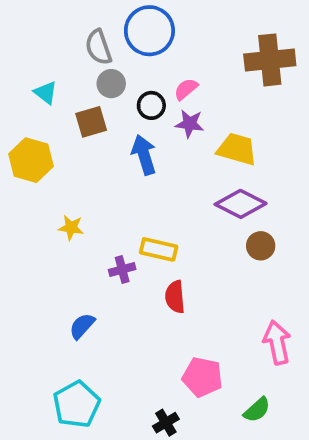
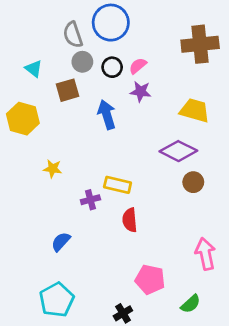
black circle: (151, 105) -> (112, 67), moved
yellow trapezoid: (237, 149) -> (195, 110), moved

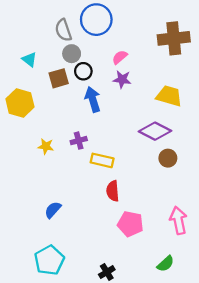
black circle: (112, 67) -> (83, 71), moved
purple cross: (90, 200) -> (79, 141), moved
pink pentagon: (150, 280) -> (130, 224), moved

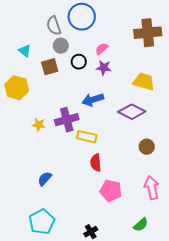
black circle: (83, 71) -> (79, 62), moved
blue arrow: (93, 99) -> (93, 100), moved, turned -90
purple cross: (79, 141) -> (67, 120), size x1.6
brown circle: (168, 158) -> (147, 147), moved

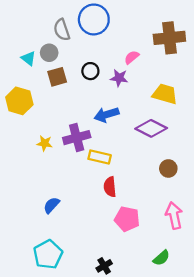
gray circle: (61, 46) -> (49, 53), moved
pink semicircle: (102, 49) -> (132, 57), moved

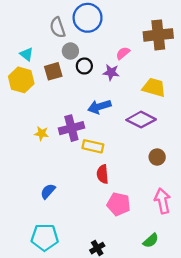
gray circle: (49, 53) -> (70, 51), moved
yellow hexagon: (19, 101) -> (21, 80), moved
cyan pentagon: (48, 254) -> (45, 237), turned 30

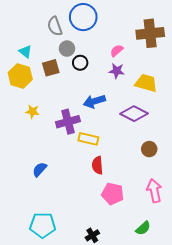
purple star: (111, 72) -> (117, 71), moved
yellow star: (42, 133) -> (32, 111), moved
blue semicircle: (48, 191) -> (40, 169), moved

